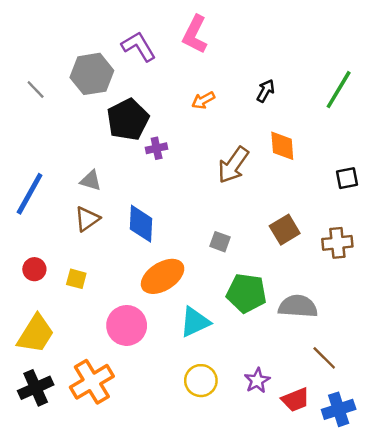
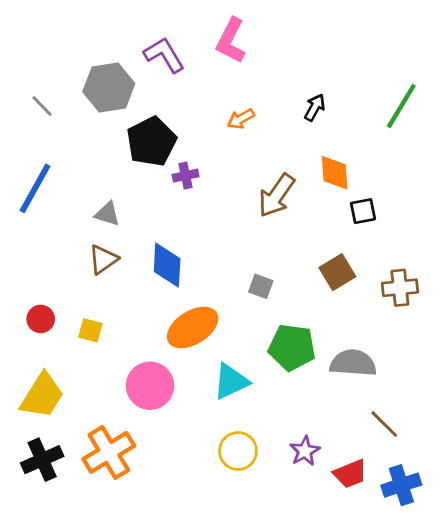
black square: (347, 178) -> (363, 211), moved
blue line: (30, 194) -> (35, 188), moved

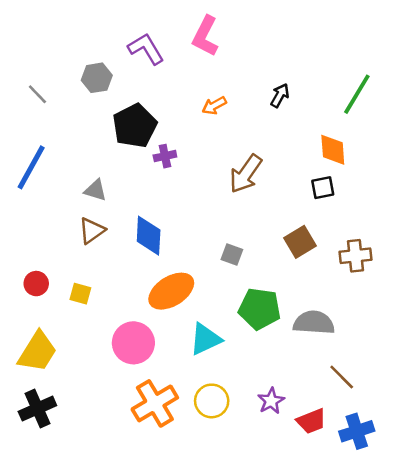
gray hexagon: (109, 88) -> (97, 78), size x0.7
orange diamond: (335, 173) -> (333, 150), moved
orange cross: (109, 452) -> (155, 403), moved

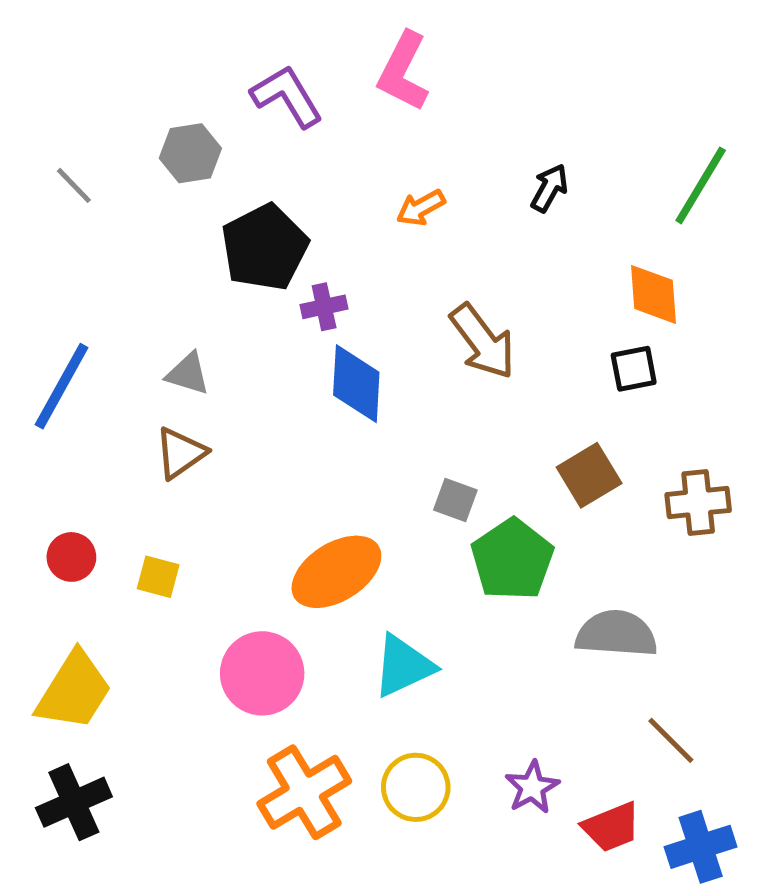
blue line: (31, 167) -> (62, 386), moved
brown arrow: (246, 174) -> (483, 341), turned -72
blue diamond: (149, 236) -> (356, 384), moved
green pentagon: (260, 309) -> (512, 559), moved, turned 30

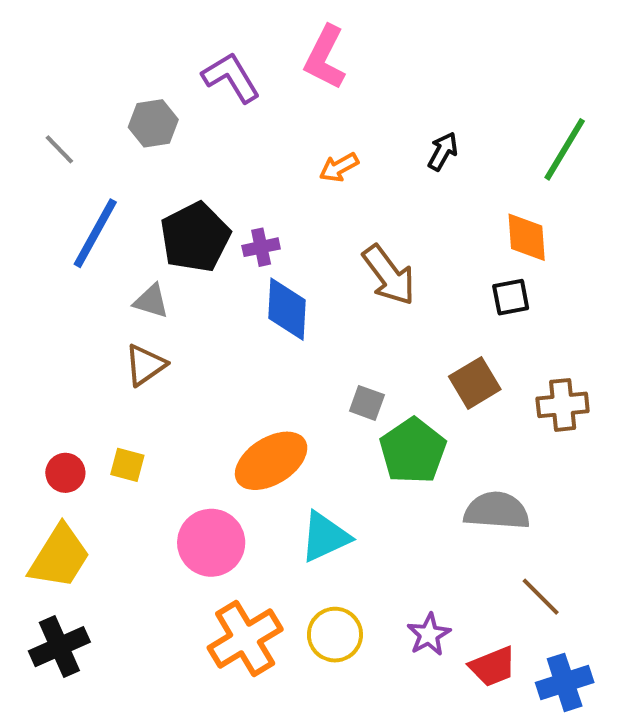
black pentagon: (265, 247) -> (195, 237), moved
blue line: (62, 386) -> (95, 233), moved
red circle: (71, 557) -> (65, 473), moved

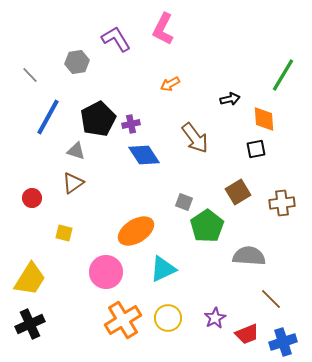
black arrow: (443, 151) -> (230, 99), moved, turned 48
blue diamond: (287, 309) -> (144, 155), turned -36
red circle: (65, 473) -> (32, 198), moved

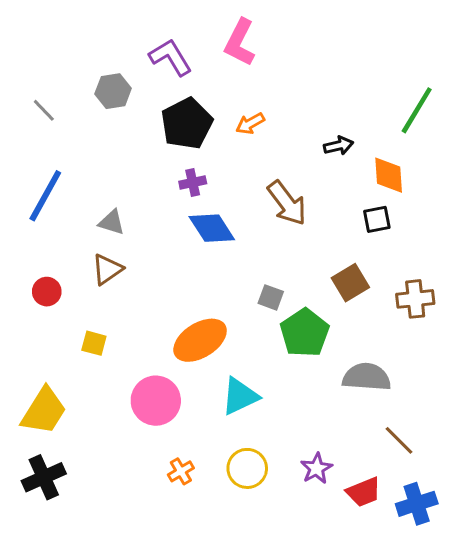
blue line: (48, 117) -> (45, 196), moved
black pentagon: (98, 119) -> (187, 124), moved
orange cross: (123, 320) -> (181, 471), size x0.5

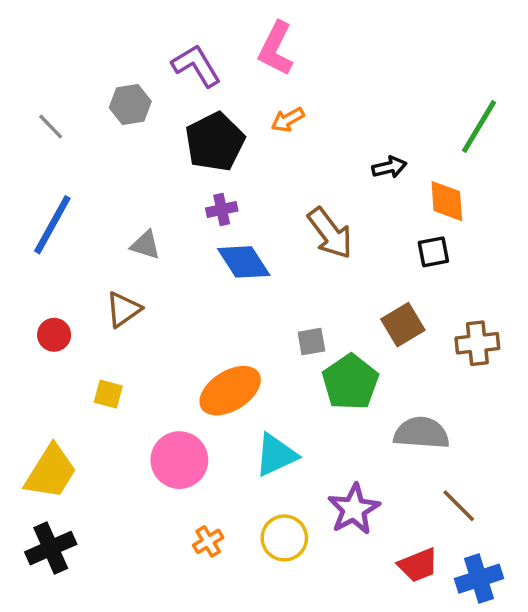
orange arrow: (250, 124) -> (288, 120), moved
gray triangle: (112, 222) -> (145, 245), moved
gray square: (271, 297) -> (311, 342), turned -30
purple star: (316, 468) -> (354, 509), moved, size x1.4

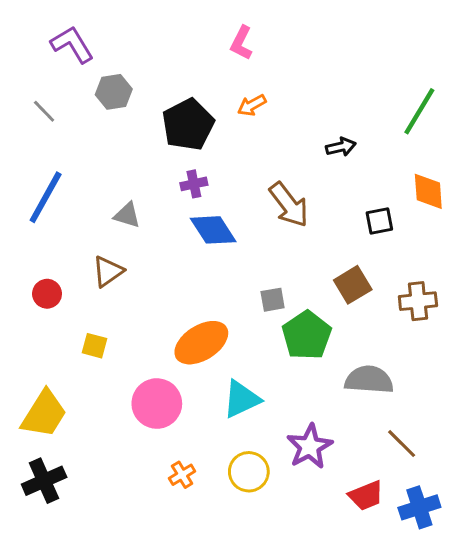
pink L-shape: (276, 49) -> (241, 43), size x0.7
purple L-shape: (196, 66) -> (72, 44), moved
orange diamond: (447, 201) -> (428, 191), moved

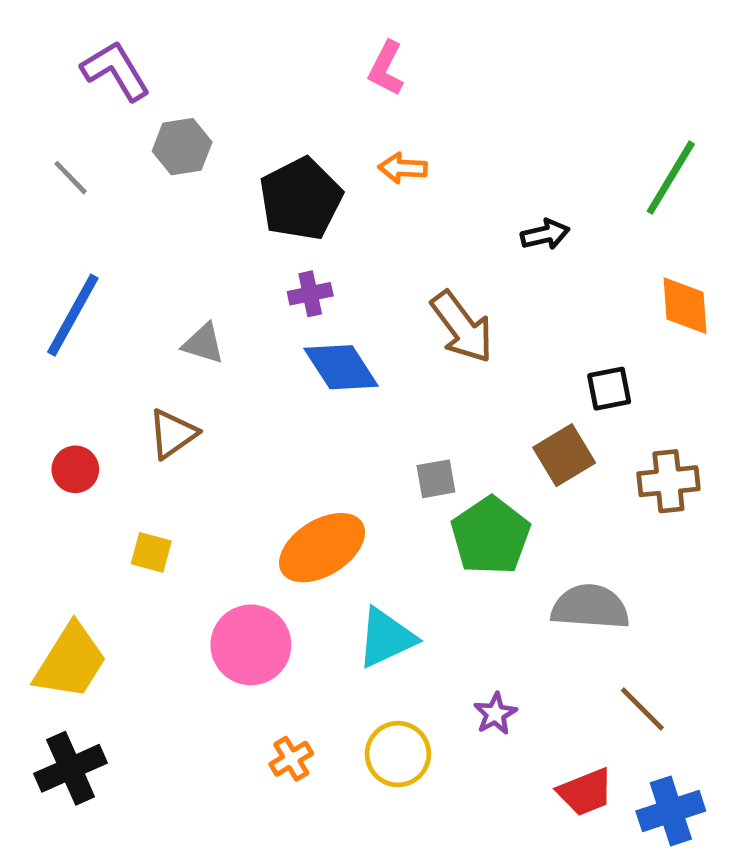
orange arrow: (252, 105) -> (403, 168), turned 32
black square: (379, 221) -> (609, 389), moved
purple star: (310, 447) -> (495, 714), size x0.6

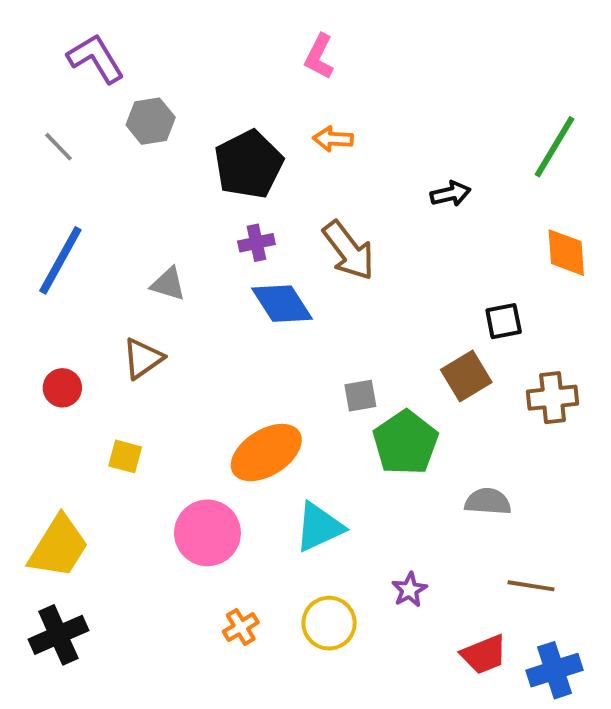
brown arrow: (462, 327) -> (349, 251), moved
gray semicircle: (590, 607) -> (488, 502), size x0.7
brown line: (642, 709) -> (531, 586), turned -36

